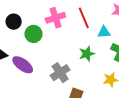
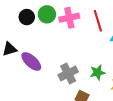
green circle: (34, 34) -> (47, 14), moved
green star: (87, 54) -> (97, 72), moved

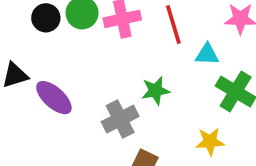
green star: (97, 72) -> (156, 91), moved

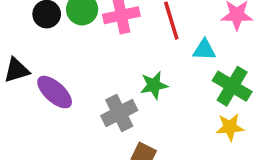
yellow star: (210, 142) -> (230, 127), moved

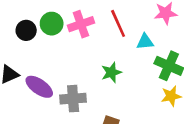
gray cross: (119, 113) -> (73, 99), moved, turned 30

